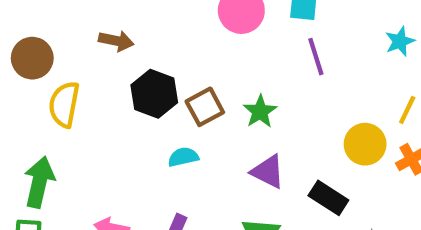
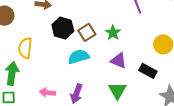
yellow semicircle: (64, 104) -> (25, 48), moved
cyan semicircle: (183, 157) -> (79, 57), size x1.5

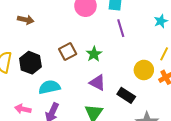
black hexagon: (63, 28) -> (30, 63), moved
cyan semicircle: (79, 57) -> (49, 87), moved

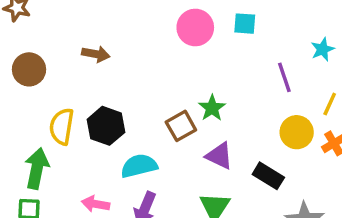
purple line: (121, 28) -> (284, 77), moved
brown square: (68, 52) -> (181, 126), moved

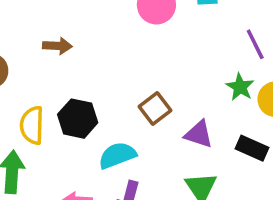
green star: (212, 108) -> (240, 87), moved

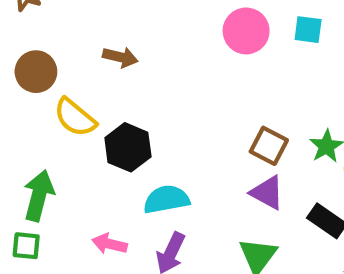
brown square: (155, 109) -> (269, 146), moved, turned -36
yellow semicircle: (32, 125) -> (75, 117), moved, turned -63

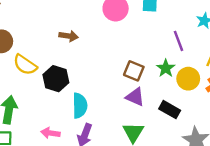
brown arrow: (120, 57) -> (69, 36), moved
cyan semicircle: (166, 199) -> (80, 106), turned 105

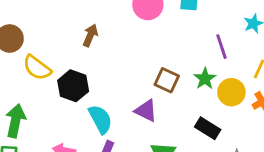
brown arrow: (69, 36) -> (90, 35), turned -78
purple triangle: (135, 97) -> (146, 111), moved
cyan semicircle: (80, 106) -> (100, 119), turned -30

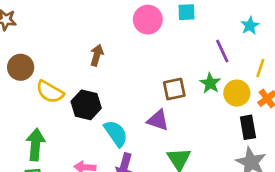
brown square: (167, 80) -> (174, 89), turned -30
black rectangle: (208, 128) -> (248, 127), moved, turned 55

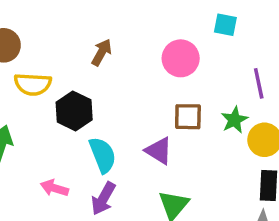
pink circle: (148, 20) -> (181, 58), moved
yellow semicircle: (50, 92) -> (33, 84), turned -40

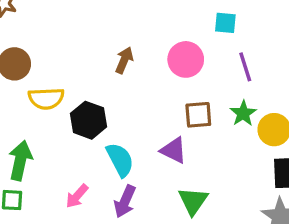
brown arrow: (102, 52) -> (124, 60), moved
purple line: (259, 83) -> (245, 67), moved
pink arrow: (54, 188) -> (77, 196), turned -60

